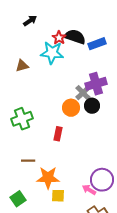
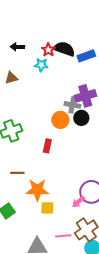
black arrow: (30, 21) -> (17, 47), moved, turned -144
cyan star: (52, 53) -> (41, 65), size x0.6
gray cross: (83, 93) -> (72, 105), turned -35
pink arrow: (89, 190) -> (78, 202), turned -72

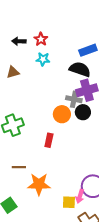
black semicircle: (64, 49) -> (80, 69), moved
red star: (48, 50) -> (41, 39), moved
pink arrow: (78, 202) -> (80, 196), turned -32
yellow square: (47, 208) -> (69, 202), moved

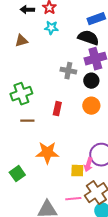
gray cross: (74, 99) -> (68, 71), moved
orange circle: (62, 114) -> (91, 106), moved
brown line: (19, 167) -> (27, 121), moved

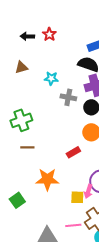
cyan star: (51, 28) -> (51, 78), moved
red rectangle: (57, 109) -> (73, 152), moved, turned 48

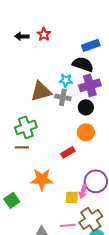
brown triangle: (21, 67) -> (41, 91), moved, size x1.6
cyan star: (51, 78) -> (66, 80), moved
green cross: (21, 120) -> (26, 127), moved

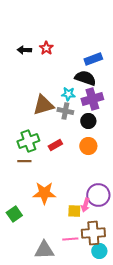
red rectangle: (68, 152) -> (55, 145), moved
brown cross: (91, 219) -> (93, 233), turned 30

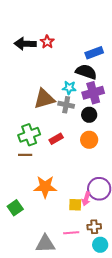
black arrow: (24, 50) -> (25, 44), size x1.5
brown cross: (93, 233) -> (94, 227), size x0.6

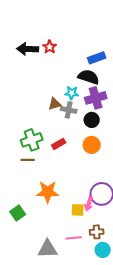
brown triangle: (44, 99) -> (55, 104), moved, size x0.6

